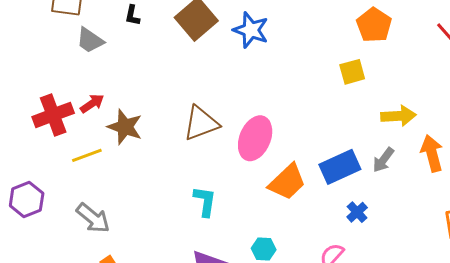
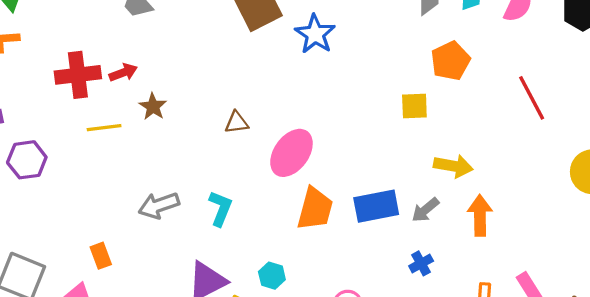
brown triangle: (201, 123) -> (237, 122), size x0.6
brown star: (125, 127) -> (153, 107), size x0.7
orange trapezoid: (287, 182) -> (315, 209), turned -45
blue cross: (357, 212) -> (421, 263), moved
gray arrow: (93, 218) -> (159, 205), moved, turned 108

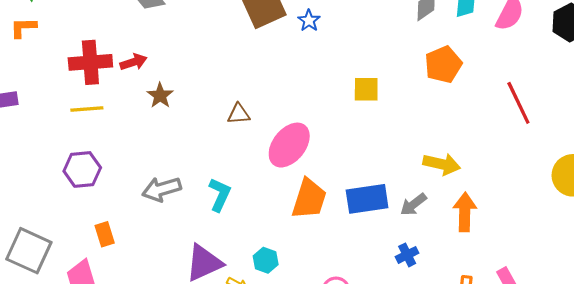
blue star: (315, 34) -> (309, 21), moved, size x0.6
yellow square: (414, 106) -> (366, 89), moved
yellow line: (104, 128) -> (87, 109), moved
purple hexagon: (27, 160) -> (82, 169), moved

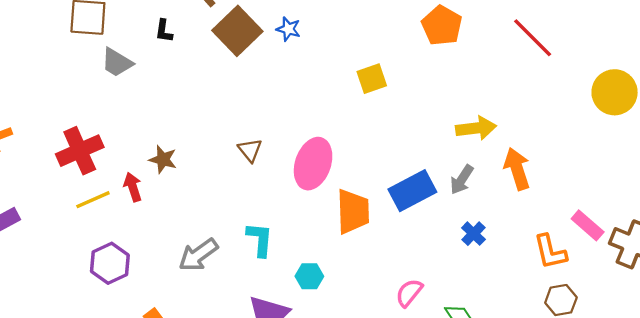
red arrow: (133, 62) -> (133, 187), moved, turned -70
brown triangle: (239, 114) -> (250, 150), turned -45
cyan hexagon: (266, 260) -> (309, 276), moved

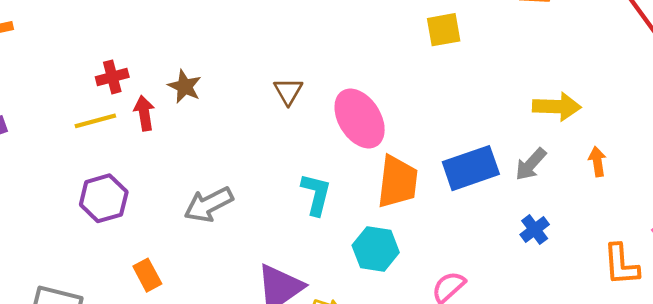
red cross: (80, 151) -> (112, 77), moved, size x0.6
pink ellipse: (313, 164) -> (360, 119), turned -60
orange arrow: (517, 169) -> (597, 162), size x0.6
cyan L-shape: (260, 239) -> (316, 194), moved
cyan hexagon: (309, 276) -> (376, 249), moved, size x1.4

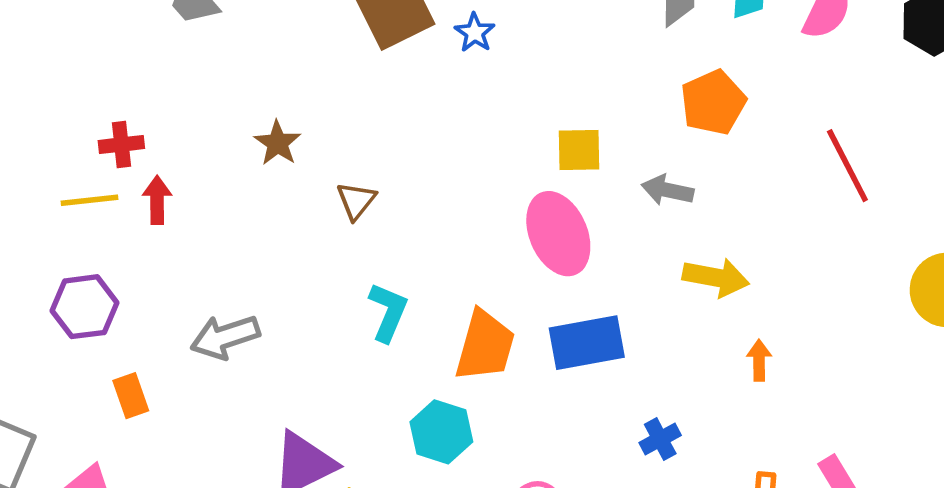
brown star: (185, 86) -> (278, 143), moved
pink ellipse: (360, 119) -> (558, 234), moved
gray arrow: (531, 164) -> (668, 190), moved, turned 51
cyan L-shape: (316, 194) -> (388, 312), moved
orange rectangle: (147, 275) -> (131, 396), moved

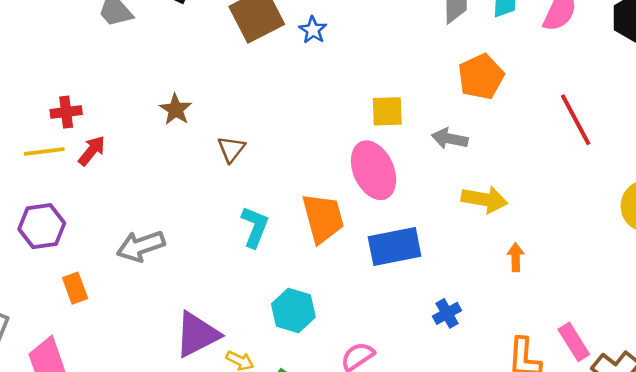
red arrow: (157, 200) -> (92, 151), turned 40
orange trapezoid: (485, 346) -> (323, 218), moved, turned -30

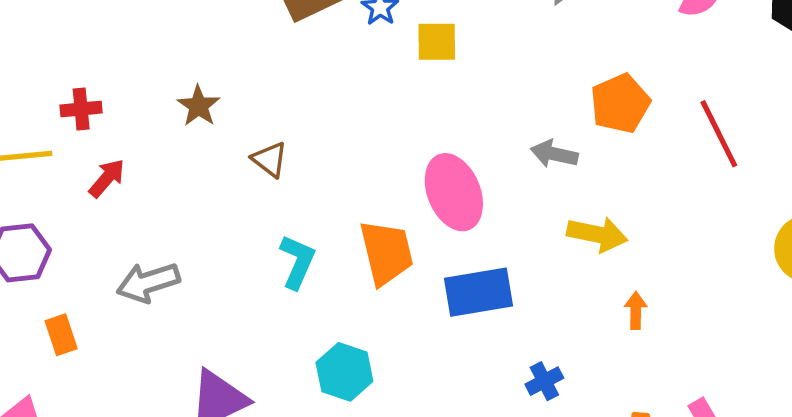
orange pentagon: (481, 77) -> (620, 104), moved
yellow square: (387, 111) -> (437, 42), moved
red cross: (66, 112) -> (81, 109), moved
brown triangle: (231, 149) -> (270, 159), turned -32
red arrow: (92, 151) -> (107, 178), moved

